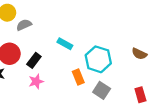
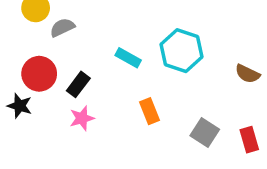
cyan hexagon: (98, 59) -> (182, 51), moved
gray square: (102, 90) -> (205, 132), moved

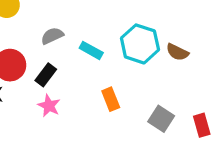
gray semicircle: (62, 27) -> (52, 36), moved
brown semicircle: (247, 74) -> (177, 52), moved
pink star: (82, 118) -> (49, 106), turned -30

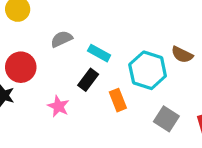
cyan hexagon: (140, 44) -> (148, 70), moved
black rectangle: (46, 75) -> (88, 80), moved

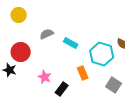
black rectangle: (88, 80) -> (62, 89), moved

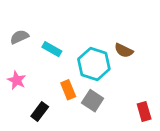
pink star: (45, 77) -> (17, 80), moved
gray square: (114, 85) -> (93, 101), moved

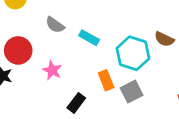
gray semicircle: (19, 37) -> (55, 25), turned -120
gray square: (93, 101) -> (132, 92), turned 30

